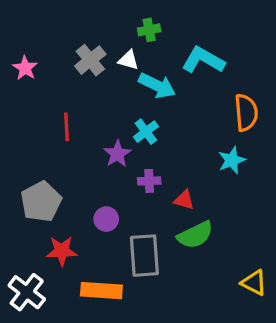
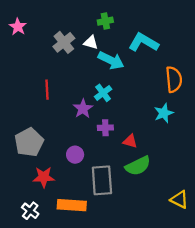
pink star: (25, 68) -> (18, 27), moved
white cross: (27, 292) -> (30, 211), moved, size x0.7

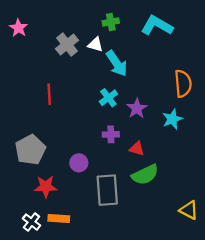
cyan L-shape: (144, 42) -> (157, 26), moved
cyan arrow: (111, 60) -> (117, 63), turned 30
purple star: (83, 109) -> (137, 108), moved
orange rectangle: (72, 205) -> (59, 218), moved, size x0.7

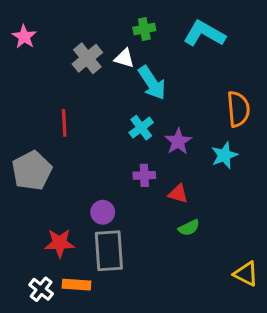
gray pentagon: (30, 150) -> (32, 171), moved
green semicircle: (145, 175) -> (189, 228), size x0.6
gray rectangle: (107, 190) -> (109, 251), moved

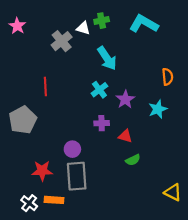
white triangle: (124, 58) -> (83, 28), moved
orange semicircle: (238, 109) -> (167, 77), size x0.7

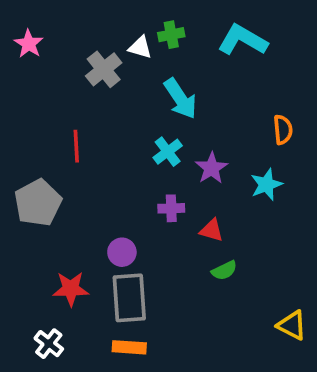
orange rectangle: (54, 200) -> (129, 347), moved

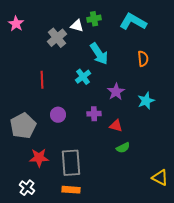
orange semicircle: (283, 130) -> (143, 59), moved
cyan cross: (168, 152) -> (83, 77), moved
gray pentagon: (38, 203) -> (23, 126), moved
purple circle: (122, 252) -> (58, 115), moved

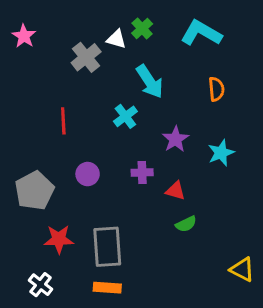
green cross: (94, 19) -> (142, 28), turned -32

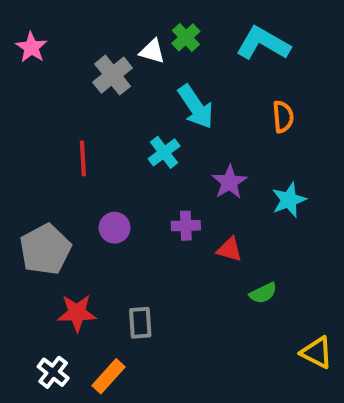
green semicircle: (186, 224) -> (263, 293), moved
gray rectangle: (107, 247) -> (140, 323), size x0.6
orange rectangle: (107, 288) -> (109, 376), moved, turned -52

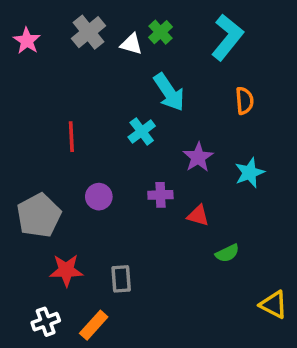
cyan L-shape: (263, 43) -> (227, 37), turned 99
gray cross: (113, 75) -> (89, 32), moved
white cross: (53, 372) -> (46, 322), turned 32

